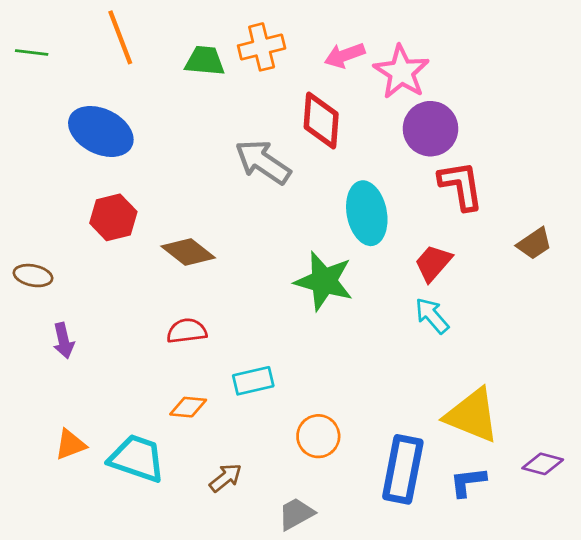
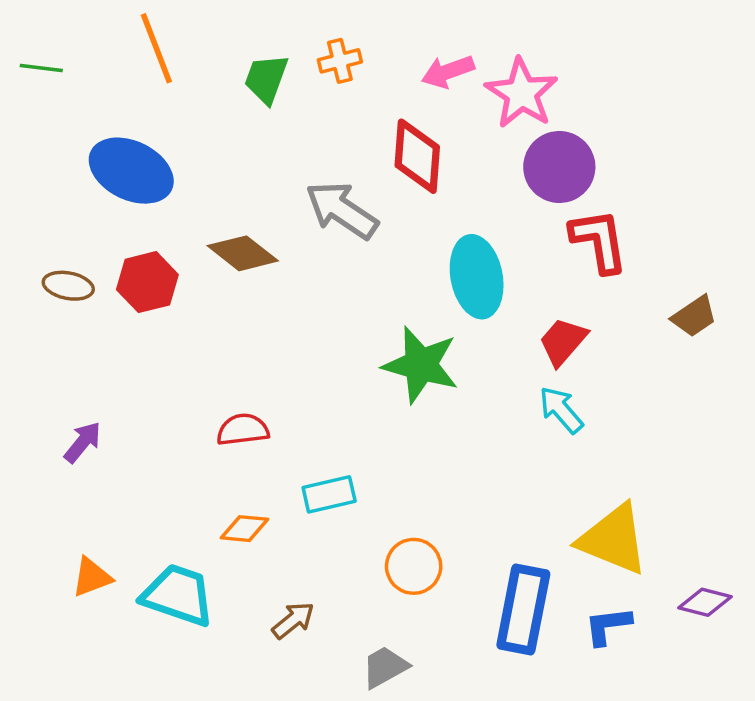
orange cross: (262, 47) -> (340, 61), size x0.7
green trapezoid: (205, 61) -> (266, 79), turned -75
brown diamond: (188, 252) -> (243, 253), moved
brown ellipse: (33, 276) -> (68, 286), moved
purple arrow: (63, 341) -> (83, 442), turned -128

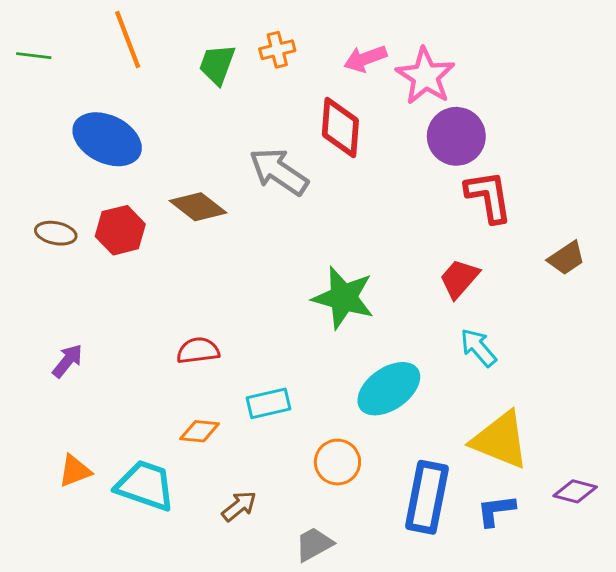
cyan ellipse: (477, 277) -> (389, 389), moved, turned 66
cyan arrow: (561, 410) -> (478, 348), moved

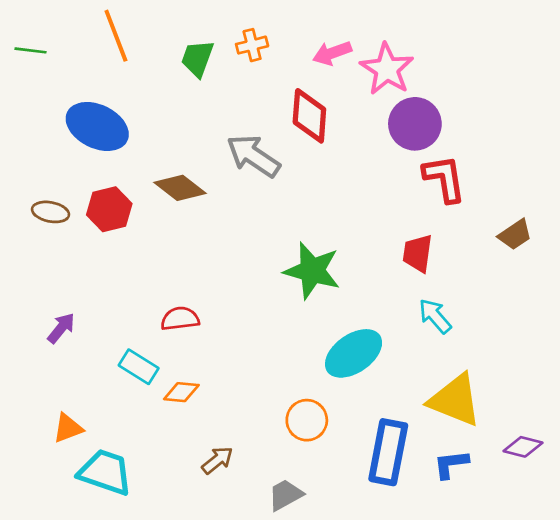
red trapezoid: (459, 279) -> (418, 253), turned -33
cyan rectangle: (269, 403) -> (139, 367), moved, turned 45
cyan trapezoid: (145, 486) -> (105, 472), moved

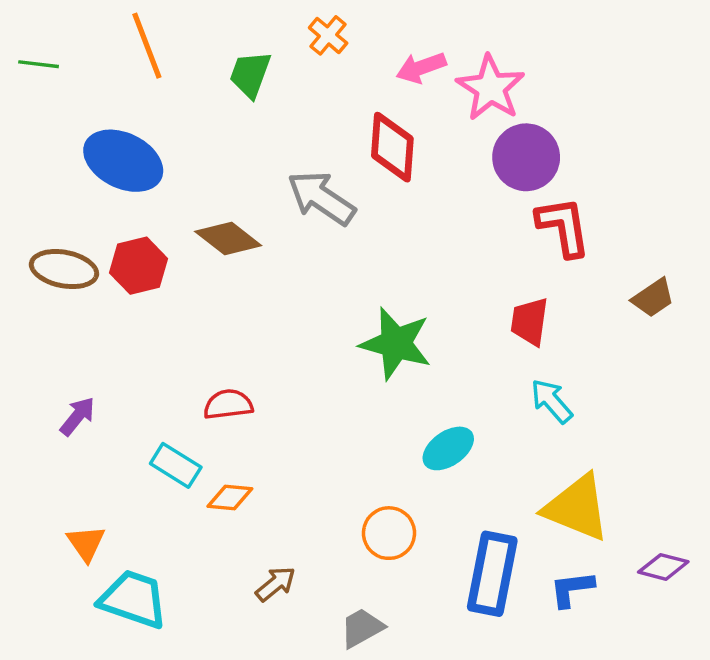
orange cross: (252, 45) -> (328, 35), moved, turned -36
brown ellipse: (51, 212) -> (64, 269), size x1.4
cyan ellipse: (354, 353) -> (448, 448), size x0.7
orange triangle: (68, 428) -> (86, 543), turned -44

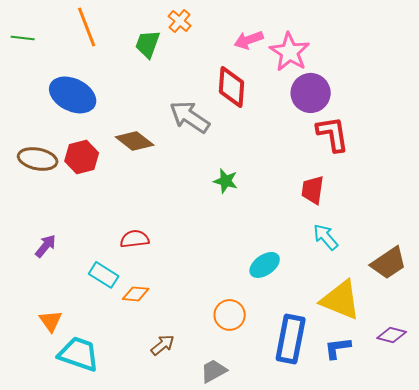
orange cross: (328, 35) -> (180, 21), moved
brown trapezoid: (653, 298) -> (389, 263), moved, size x1.4
green star: (396, 344) -> (226, 181), moved, size x0.6

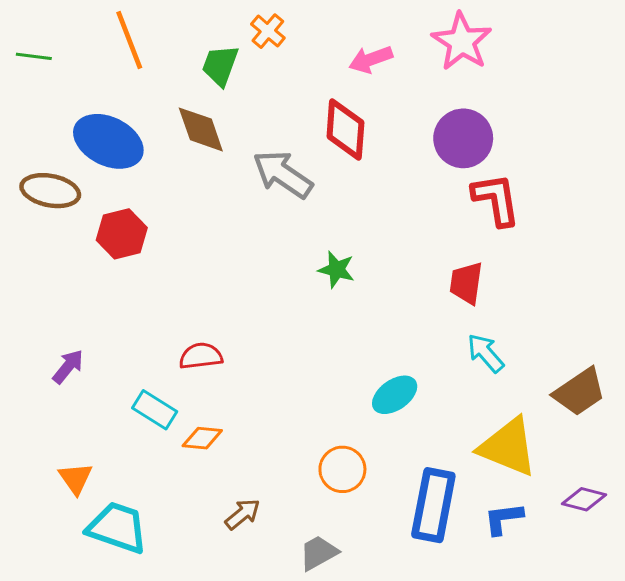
pink star: (290, 52) -> (462, 41), moved
brown diamond: (135, 141) -> (201, 129), moved, turned 33
brown ellipse: (38, 159) -> (50, 191), moved

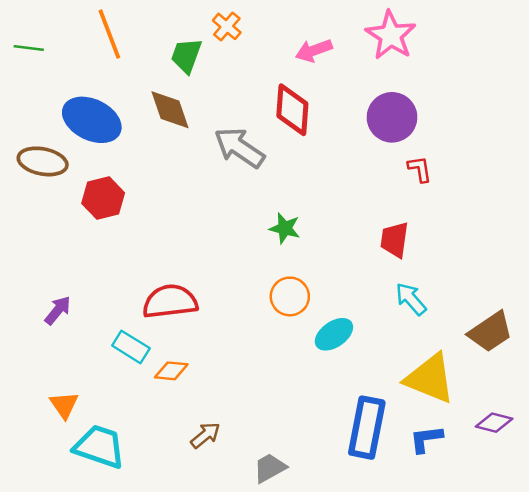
red L-shape: (496, 200) -> (420, 169), size x0.6
red semicircle: (201, 356) -> (170, 301), size x1.5
orange circle: (342, 469) -> (290, 296), moved

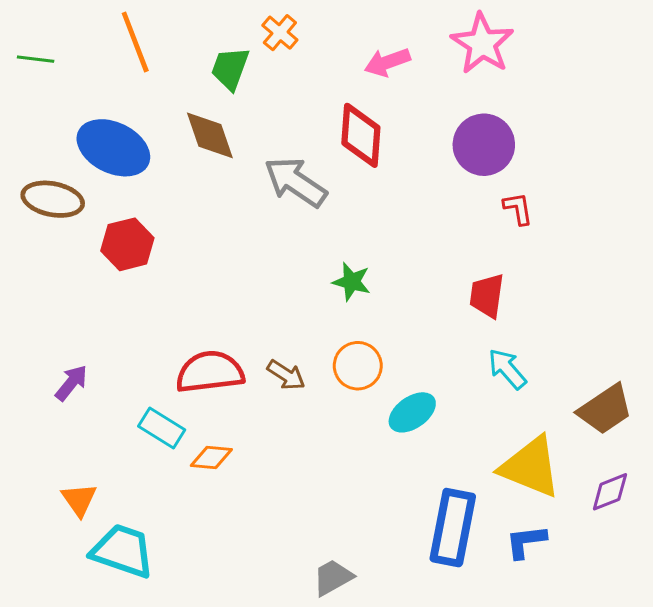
purple diamond: (494, 423) -> (610, 492), moved, turned -36
brown arrow: (205, 435) -> (286, 375), moved, turned 72

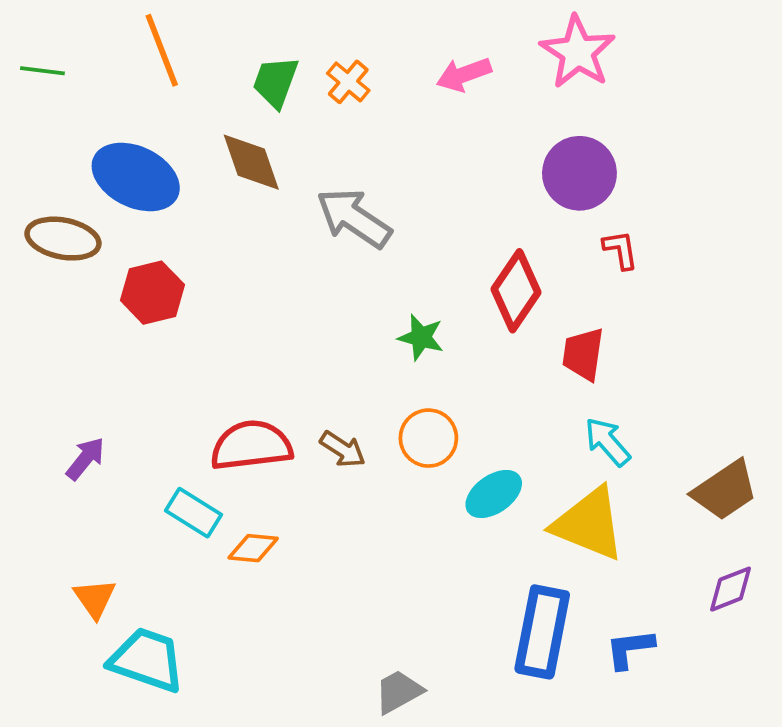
orange cross: (280, 33) -> (348, 82), moved
red diamond: (361, 135) -> (516, 291), moved, turned 30
yellow triangle: (531, 467) -> (589, 524), moved

